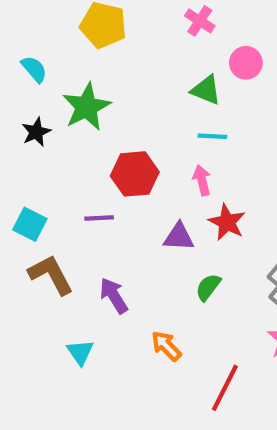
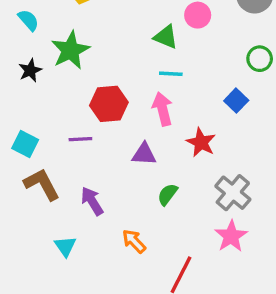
pink arrow: (202, 180) -> (162, 109), size x1.4
red star: (227, 222) -> (201, 142), moved

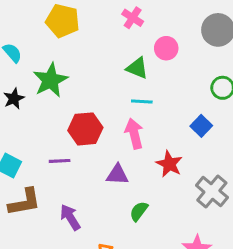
brown L-shape: (42, 184) -> (25, 202), turned 108
gray cross: (233, 193) -> (212, 191), moved

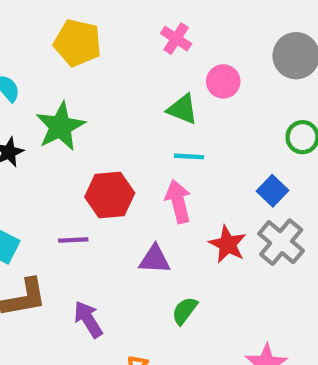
gray cross: (212, 191) -> (281, 242), moved

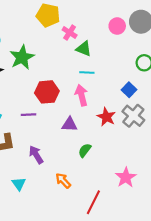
pink cross: (176, 39) -> (70, 33), moved
yellow pentagon: (78, 43) -> (48, 15), moved
pink circle: (223, 81) -> (117, 26), moved

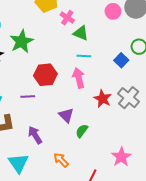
blue square: (129, 90) -> (121, 60), moved
purple triangle: (70, 124) -> (66, 115), moved, turned 42
cyan triangle: (19, 184) -> (18, 163), size x1.5

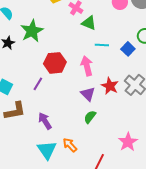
cyan line: (84, 56) -> (102, 45), moved
purple line: (28, 97) -> (38, 84), turned -56
purple triangle: (66, 115) -> (88, 94), moved
cyan triangle: (18, 163) -> (47, 150), moved

